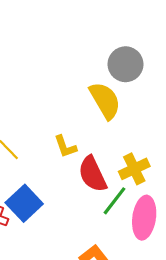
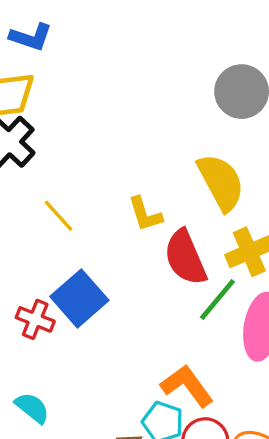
yellow semicircle: (105, 100) -> (221, 182), moved

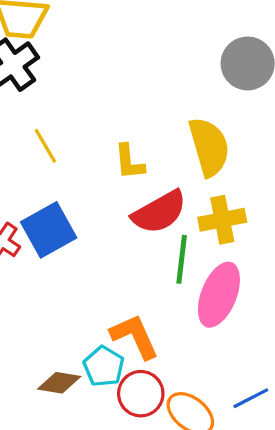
red semicircle: (185, 257) -> (159, 212), turned -108
green line: (217, 300) -> (182, 259), turned -45

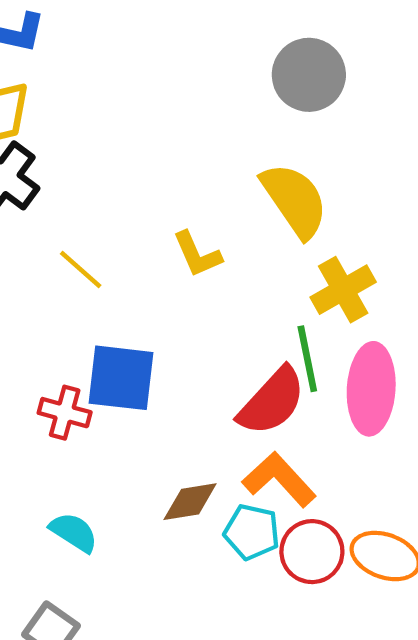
red semicircle: (159, 212) -> (272, 401), moved
blue square: (49, 230) -> (121, 378), turned -36
brown diamond: (59, 383) -> (190, 502), moved

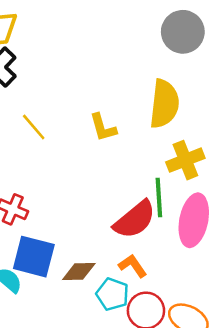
yellow semicircle: (295, 200) -> (164, 104), turned 33
blue square: (121, 378) -> (34, 257), moved
orange L-shape: (279, 480) -> (133, 266), size x0.7

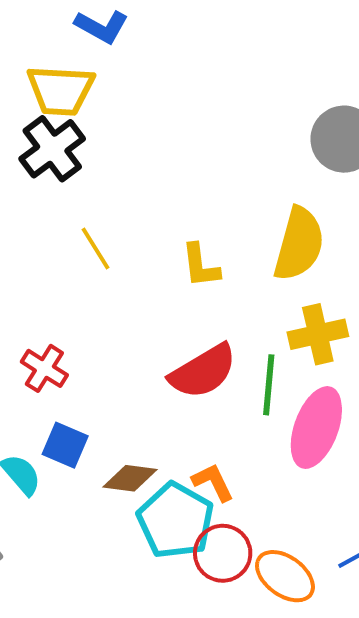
red semicircle: (135, 220) -> (203, 371), moved
blue square: (34, 257) -> (65, 445), size x0.7
cyan pentagon: (112, 294) -> (176, 521), size x1.5

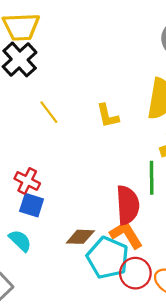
red semicircle: (203, 371) -> (128, 205), moved, turned -57
blue square: (65, 445) -> (32, 205), moved
orange L-shape: (213, 482) -> (126, 235), size x1.4

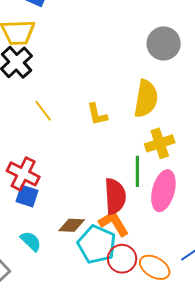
red cross: (27, 181) -> (23, 174), size x1.4
cyan semicircle: (20, 241) -> (31, 241), moved

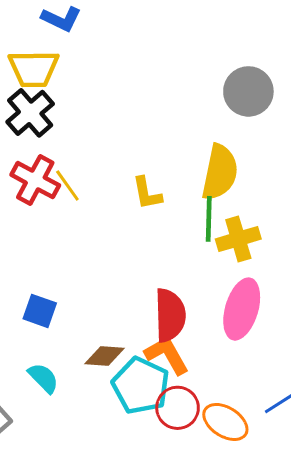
green line: (137, 171) -> (209, 219), moved
red cross: (23, 174) -> (35, 180), moved

